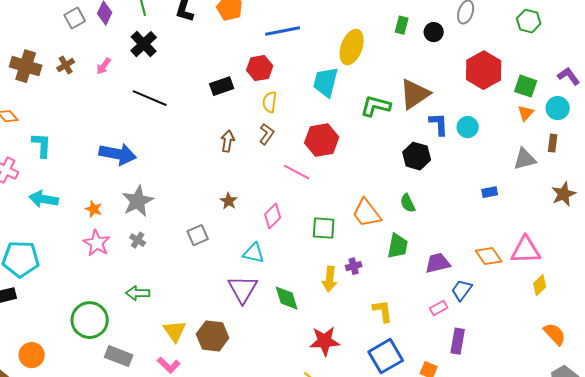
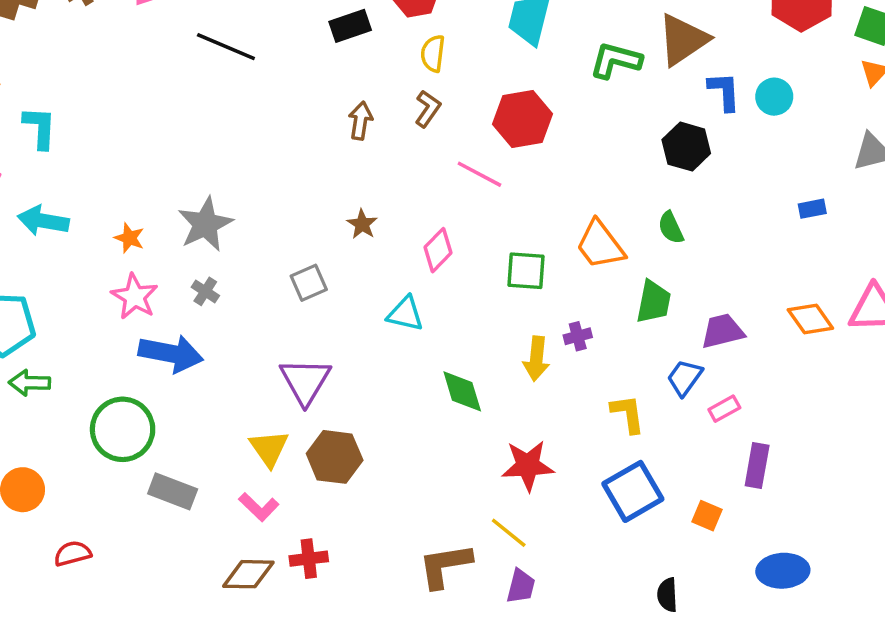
blue arrow: (118, 154) -> (171, 353), moved
purple triangle: (243, 289) -> (305, 381), moved
blue trapezoid: (462, 290) -> (685, 378), moved
green arrow: (138, 293) -> (29, 383), moved

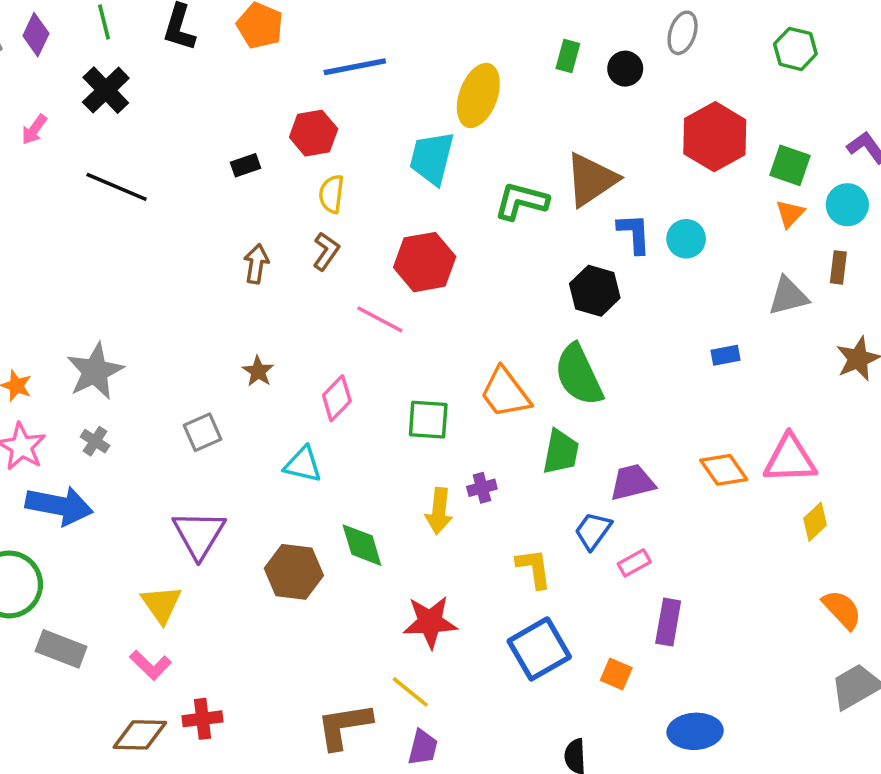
black rectangle: (350, 26) -> (246, 165), size x0.7
green semicircle: (671, 228) -> (579, 375), size x1.8
brown hexagon: (335, 457) -> (294, 572), moved

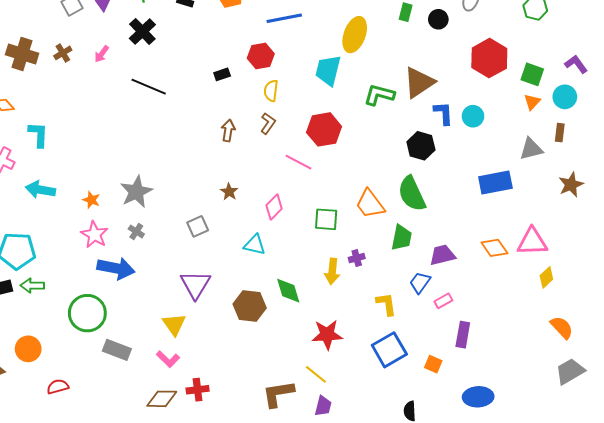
blue rectangle: (726, 355) -> (495, 183), size x2.0

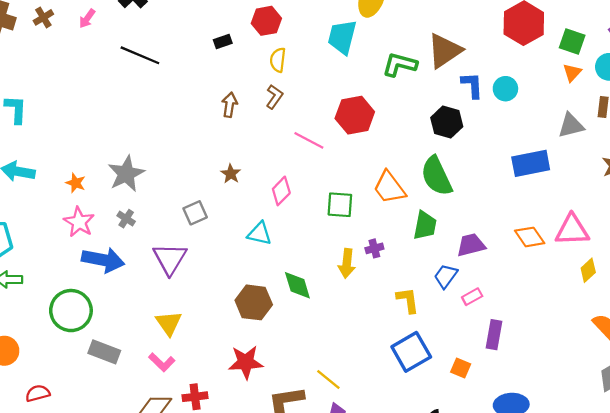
red hexagon: (324, 129) -> (355, 115), moved
purple triangle: (195, 285) -> (170, 259), moved
red star: (327, 335) -> (246, 362), moved

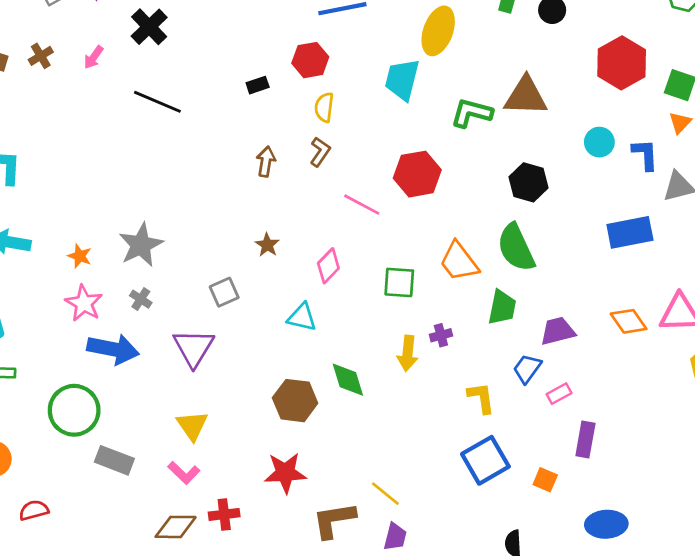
brown triangle: (445, 51) -> (526, 96), turned 36
blue L-shape: (472, 85) -> (645, 155), moved

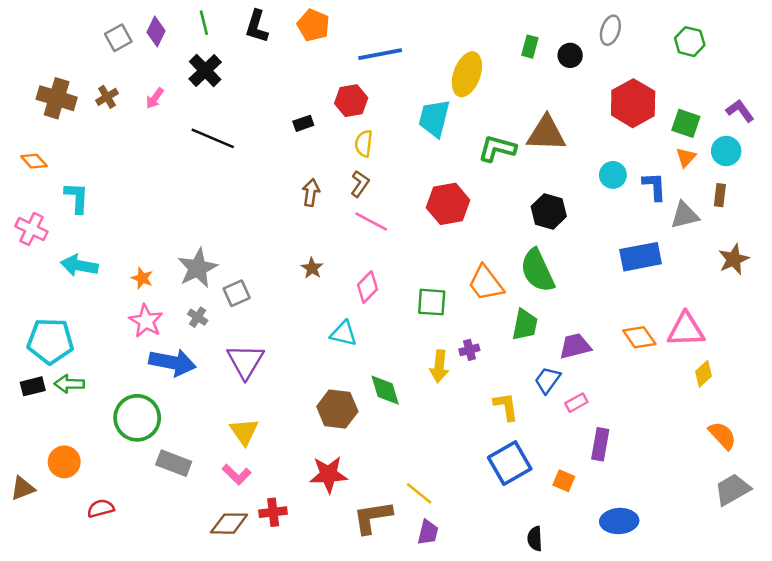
pink line: (362, 205) -> (371, 222), moved
gray square: (224, 292) -> (237, 293), moved

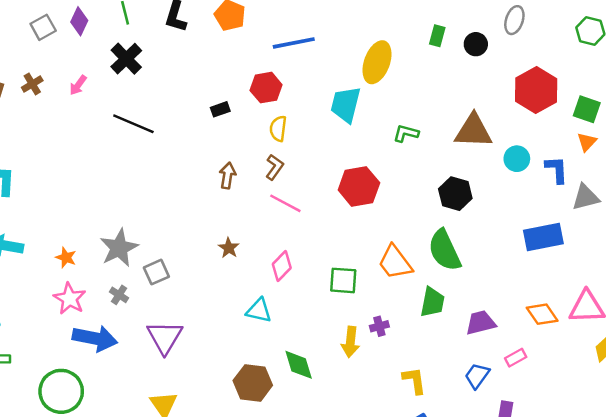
brown triangle: (546, 133) -> (473, 131), moved
green L-shape: (497, 149) -> (406, 133), size x0.7
blue trapezoid: (547, 380) -> (477, 376), moved
pink rectangle: (576, 403) -> (516, 358), moved

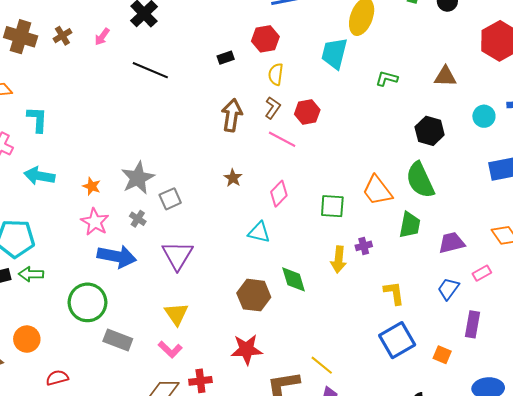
brown triangle: (473, 131) -> (445, 76), size x0.7
cyan circle: (517, 159) -> (484, 116), moved
brown arrow: (227, 176) -> (232, 115), size x1.4
red hexagon: (359, 186) -> (307, 112), moved, size x0.7

